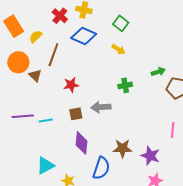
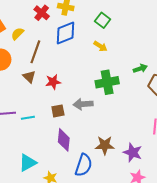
blue diamond: (84, 36) -> (65, 33), turned -45
brown triangle: (35, 75) -> (29, 77), moved
green cross: (125, 85) -> (107, 82), size x1.6

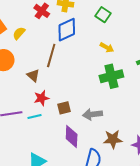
yellow arrow: (100, 46) -> (107, 47), moved
brown line: (35, 52) -> (51, 55), moved
red star: (53, 82) -> (41, 98), moved
gray arrow: (83, 104) -> (92, 114), moved

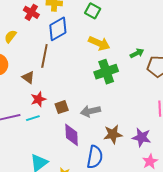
yellow arrow: (107, 47) -> (99, 43), size x1.5

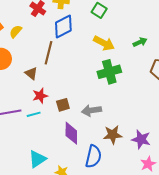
green arrow: (137, 53) -> (140, 42), moved

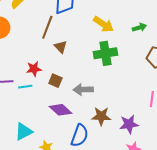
brown triangle: (31, 73) -> (61, 47), moved
brown square: (63, 105) -> (55, 81), turned 32
purple diamond: (71, 133) -> (60, 110), turned -55
purple star: (141, 139) -> (129, 124), turned -30

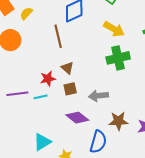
brown line: (47, 27) -> (58, 36), turned -30
brown triangle: (61, 47) -> (67, 68), moved
brown square: (55, 81) -> (70, 89), turned -32

